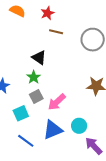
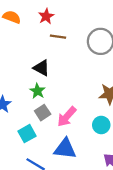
cyan circle: (79, 126) -> (101, 125), moved
blue triangle: (53, 130) -> (65, 149), turned 35

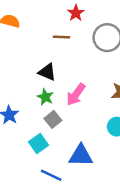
red star: (46, 16) -> (76, 13), moved
pink arrow: (67, 117) -> (76, 95), moved

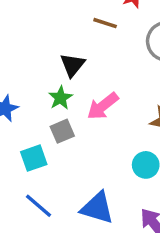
black triangle: (47, 72) -> (73, 65), turned 30
blue triangle: (81, 156) -> (97, 208), moved

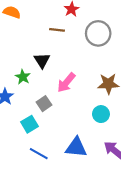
green star: (60, 98) -> (23, 77), moved

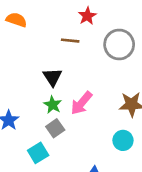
green star: (23, 77) -> (53, 105), moved

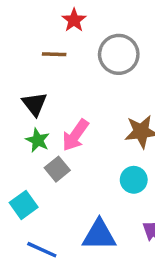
gray square: (55, 128) -> (57, 169), moved

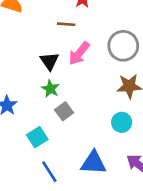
gray circle: (119, 54) -> (123, 46), moved
pink arrow: (75, 135) -> (79, 53), moved
blue line: (42, 250) -> (49, 172), turned 30

